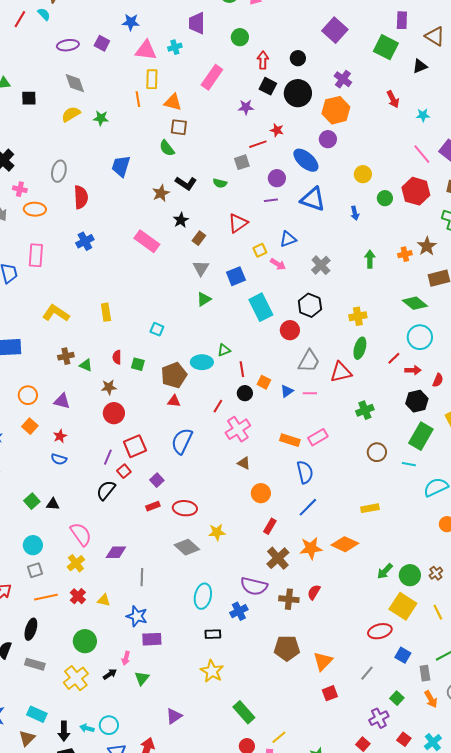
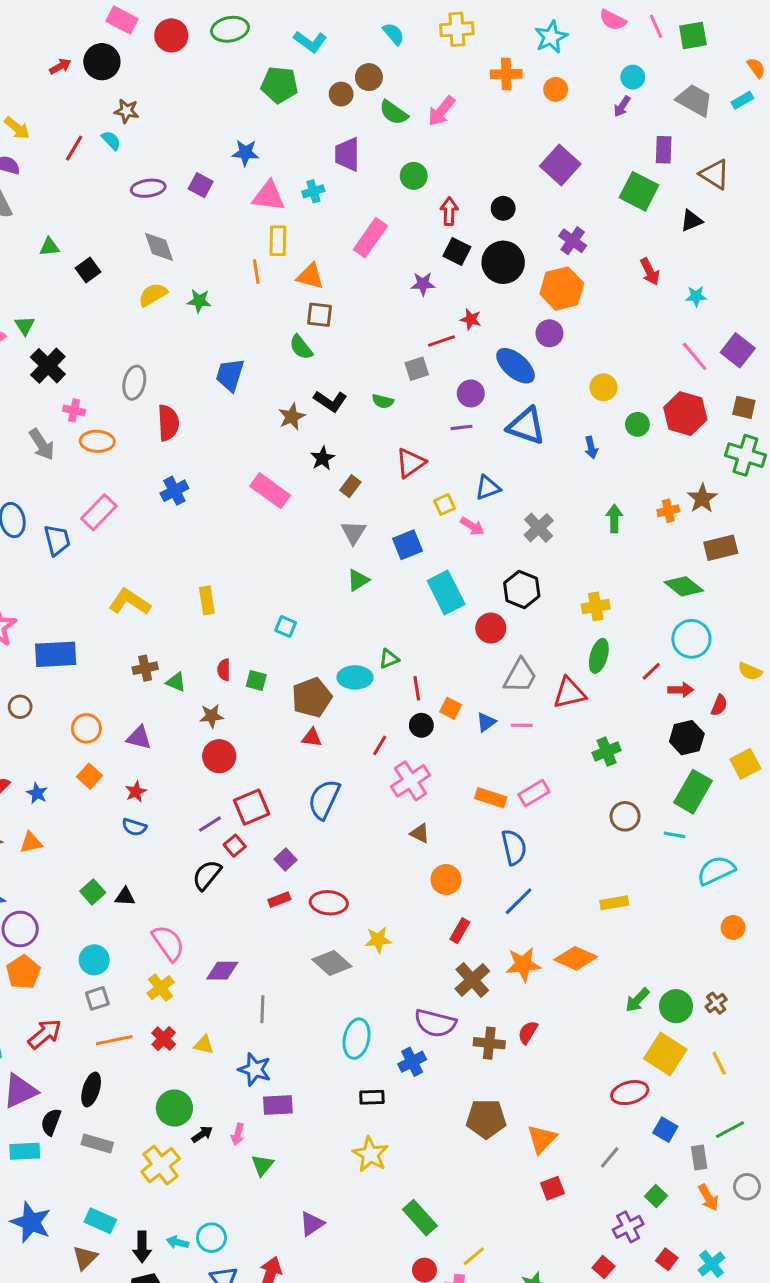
black square: (29, 98) -> (88, 270), turned -35
pink rectangle: (36, 255) -> (99, 512), turned 40
purple line: (108, 457) -> (210, 824), turned 35
black arrow: (110, 674) -> (202, 1134), moved

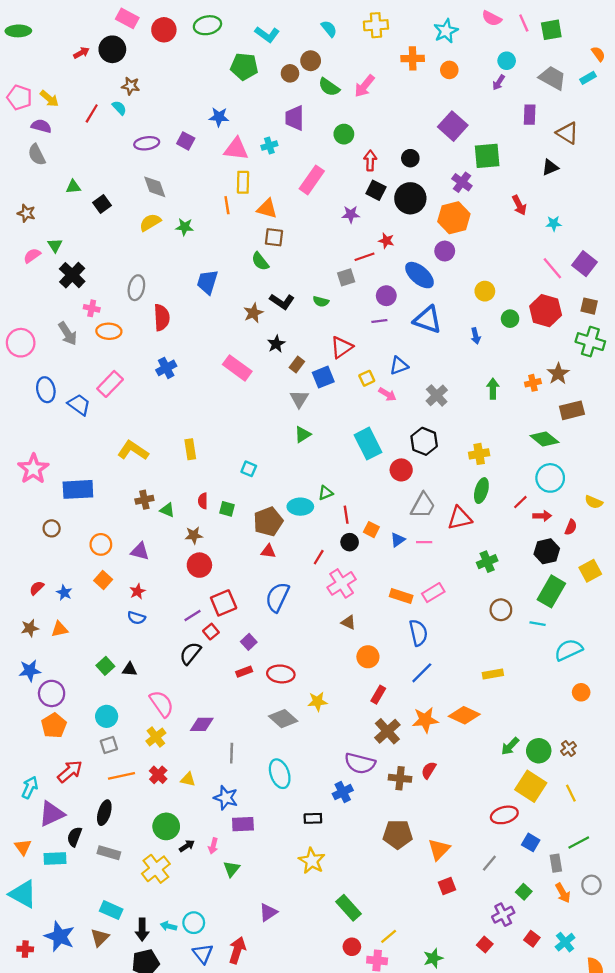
green square: (639, 191) -> (487, 156), moved, turned -32
blue trapezoid: (57, 540) -> (79, 405), turned -40
blue square: (407, 545) -> (323, 377), moved
cyan ellipse: (357, 1039) -> (280, 774), moved, turned -32
blue star: (31, 1222) -> (60, 936), moved

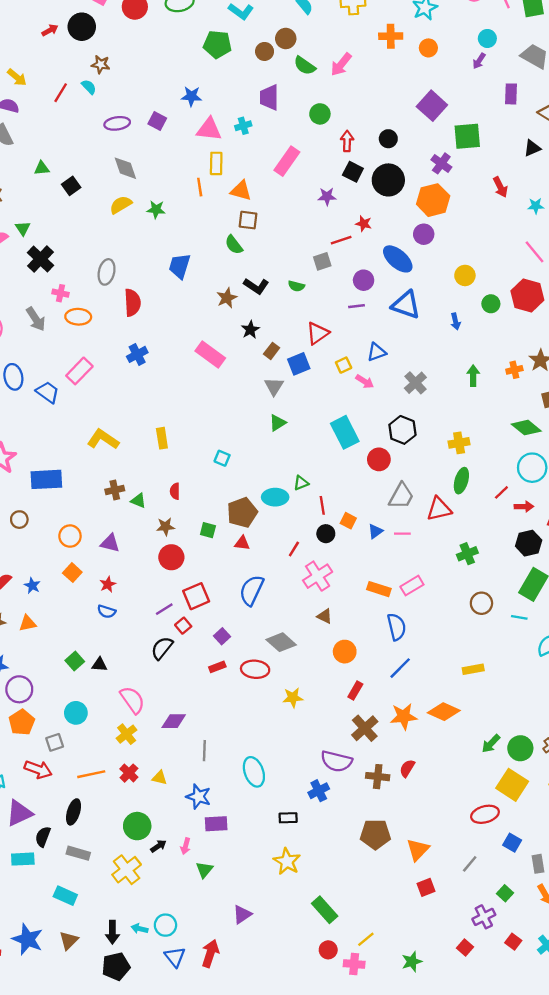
green square: (227, 509) -> (208, 530), moved
gray diamond: (283, 719) -> (281, 642), moved
gray square: (109, 745) -> (55, 742), moved
red arrow: (70, 771) -> (38, 769), turned 60
cyan rectangle: (111, 910) -> (65, 896), moved

